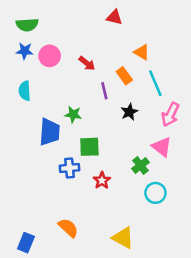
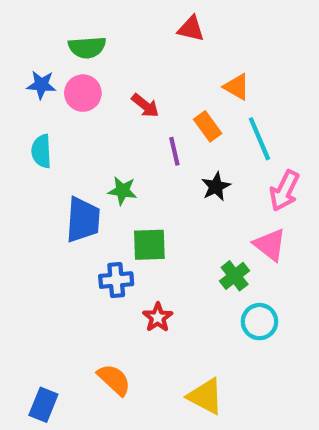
green semicircle: (27, 25) -> (87, 47), moved
red star: (102, 180) -> (158, 317), moved

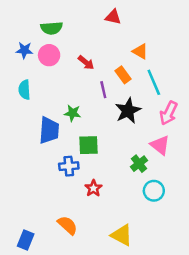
black star: (216, 187) -> (128, 111), size x1.5

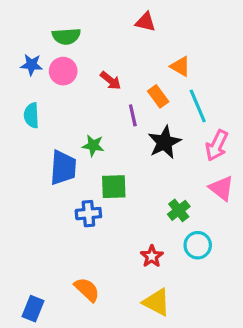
pink triangle: (160, 145) -> (221, 188), moved
red star: (93, 188) -> (152, 256), moved

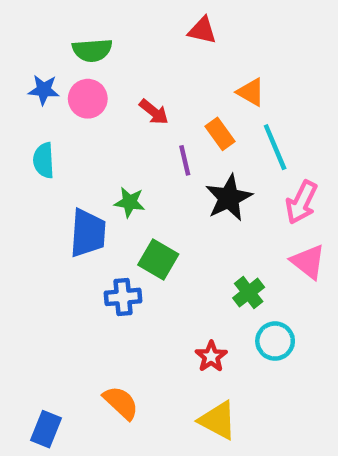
green square: (114, 187) -> (158, 260), turned 32

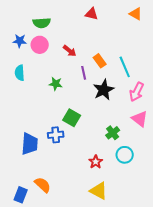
orange triangle: (251, 92) -> (136, 14), moved
green star: (130, 202) -> (56, 84), moved
blue trapezoid: (88, 233) -> (30, 144), moved
orange semicircle: (121, 403) -> (43, 185), moved

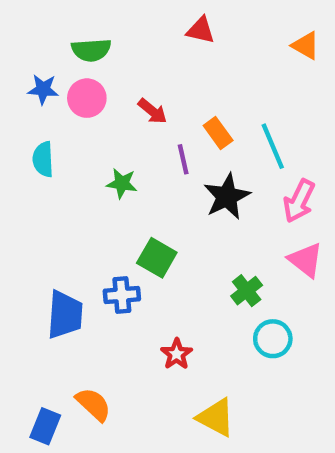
orange triangle: (136, 14) -> (306, 46), moved
red star: (96, 162) -> (177, 354), moved

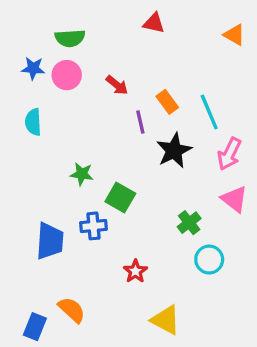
green star: (122, 183) -> (82, 174), moved

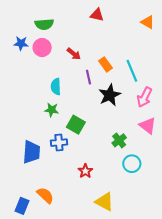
cyan semicircle: (33, 122) -> (56, 87), moved

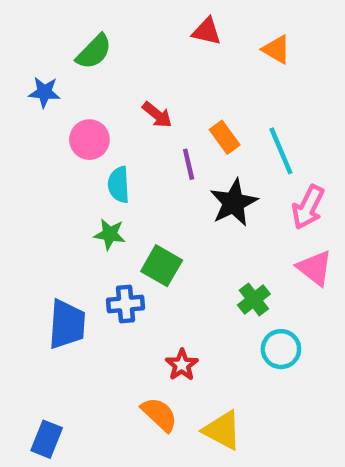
orange triangle: (148, 22) -> (276, 49), moved
green semicircle: (44, 24) -> (94, 52), turned -42
pink circle: (42, 48) -> (89, 140), moved
orange semicircle: (45, 195) -> (159, 414), moved

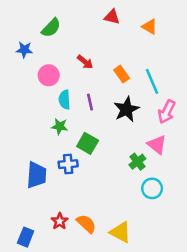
purple line: (189, 164) -> (90, 102), moved
pink triangle: (315, 268) -> (157, 145), moved
red star: (182, 365) -> (60, 221), moved

